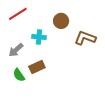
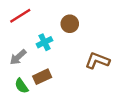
cyan cross: (39, 37) -> (44, 42), turned -32
brown L-shape: (85, 38) -> (97, 61), moved

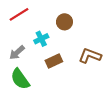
brown rectangle: (42, 77) -> (54, 61), moved
green semicircle: (21, 86) -> (20, 79), size x1.5

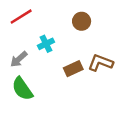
brown circle: (64, 22) -> (82, 21), moved
brown rectangle: (54, 61) -> (73, 69), moved

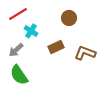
cyan cross: (46, 44) -> (31, 31), moved, turned -32
brown rectangle: (73, 69) -> (56, 47), moved

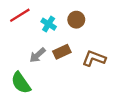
cyan cross: (31, 31) -> (49, 24), moved
gray arrow: (16, 50) -> (38, 55), moved

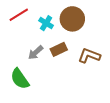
brown circle: (76, 20) -> (72, 19), size x1.5

